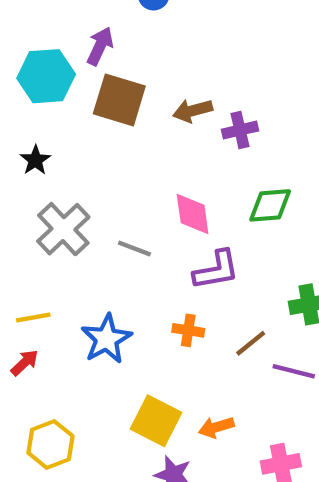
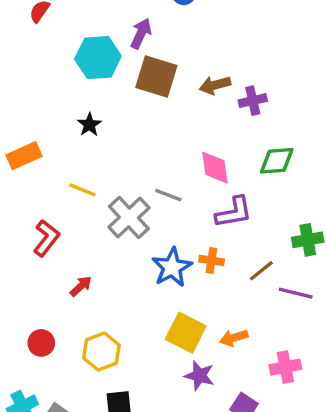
gray cross: (63, 229) -> (129, 217), moved
yellow line: (33, 317) -> (83, 190), moved, turned 32
blue star: (106, 339) -> (172, 267), moved

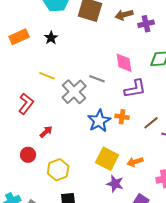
orange rectangle: (24, 156) -> (19, 37), moved
red circle: (41, 343) -> (28, 155), moved

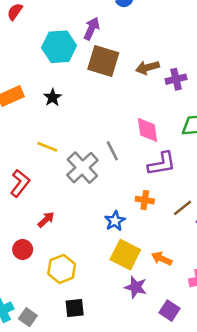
gray line: (97, 79) -> (112, 151), turned 42
blue star: (99, 121) -> (115, 221), moved, size x0.7
orange arrow: (135, 162) -> (162, 259), turned 42

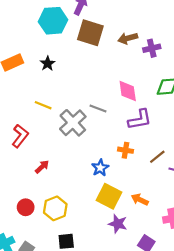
gray line: (112, 151) -> (98, 109), turned -42
red circle: (23, 249) -> (26, 207), moved

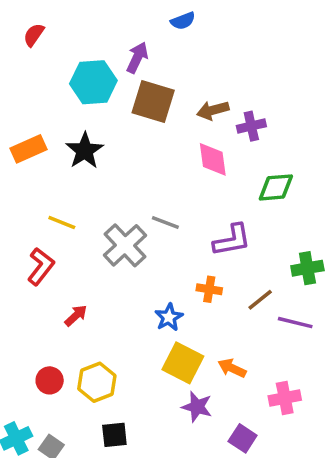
black star: (48, 64) -> (85, 151), size x1.5
pink diamond: (128, 91) -> (213, 159), moved
yellow line: (43, 105) -> (62, 223), moved

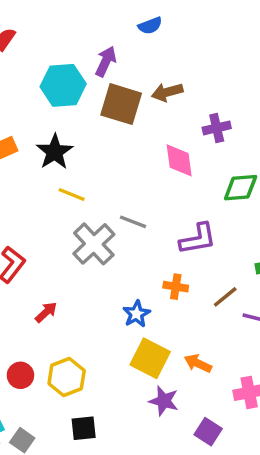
brown arrow: (213, 110) -> (167, 92), moved
yellow line: (62, 223) -> (72, 194), moved

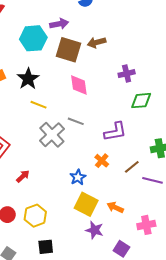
purple arrow: (106, 61) -> (59, 24), turned 54
purple cross: (217, 128) -> (127, 74), moved
pink diamond: (179, 160) -> (79, 85), moved
orange cross: (176, 287) -> (102, 161), turned 32

